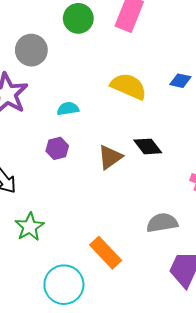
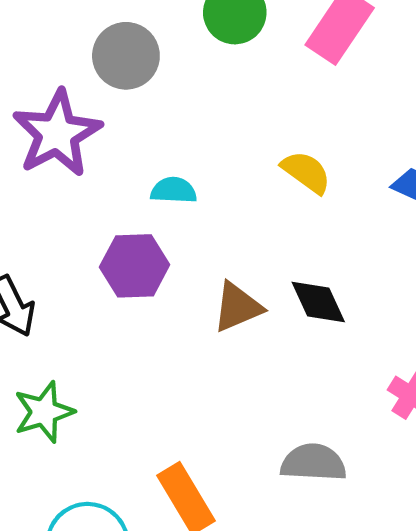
yellow semicircle: (129, 86) -> (306, 172), size x0.7
purple hexagon: (57, 148) -> (135, 266), size x1.4

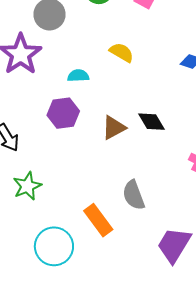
yellow semicircle: (306, 172) -> (122, 52), moved
gray semicircle: (313, 463) -> (134, 195), moved, turned -108

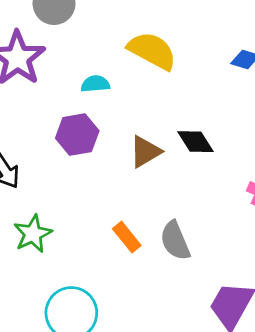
yellow semicircle: (122, 52) -> (152, 51), size x1.5
orange rectangle: (98, 220) -> (127, 237), moved, size x0.7

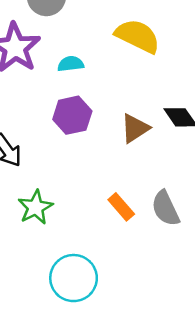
cyan semicircle: (95, 84) -> (71, 64), moved

